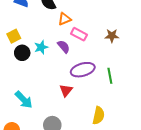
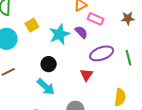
cyan star: (41, 47) -> (59, 34), size x1.5
black circle: (22, 53) -> (49, 64), moved

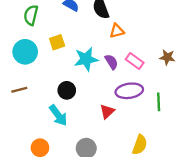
pink rectangle: (96, 19) -> (135, 61), moved

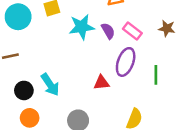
black circle: (67, 90) -> (24, 90), moved
purple ellipse: (129, 91) -> (126, 62), turned -64
red triangle: (107, 111) -> (101, 83), turned 35

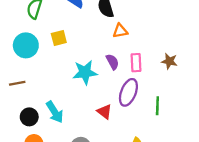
cyan star: (82, 27) -> (85, 72), moved
pink rectangle: (132, 31) -> (136, 63), turned 48
red triangle: (101, 83) -> (105, 112), turned 42

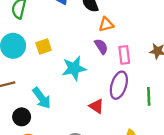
yellow square: (59, 38) -> (44, 46), moved
purple semicircle: (112, 62) -> (101, 46), moved
cyan arrow: (55, 112) -> (42, 98), moved

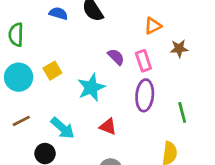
orange triangle: (106, 24) -> (153, 26), moved
green line: (149, 96) -> (182, 112), moved
red triangle: (96, 106) -> (108, 126), moved

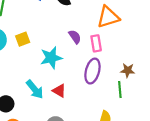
orange triangle: (153, 26) -> (108, 17), size x1.6
brown star: (179, 49) -> (128, 70), moved
cyan arrow: (63, 128) -> (35, 89), moved

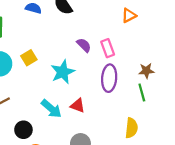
orange triangle: (108, 17) -> (129, 15), moved, size x0.6

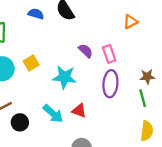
cyan star: (63, 72) -> (64, 77), turned 30
yellow semicircle: (131, 128) -> (147, 131), moved
black circle: (23, 130) -> (20, 122), moved

